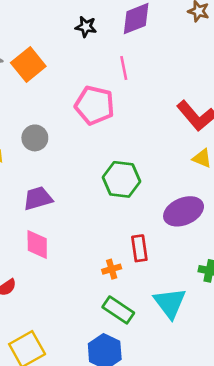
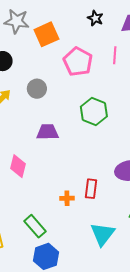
pink pentagon: (95, 105) -> (78, 62), moved
green hexagon: (121, 179) -> (94, 112), moved
purple trapezoid: (38, 198) -> (48, 132), moved
green rectangle: (118, 310) -> (35, 226), moved

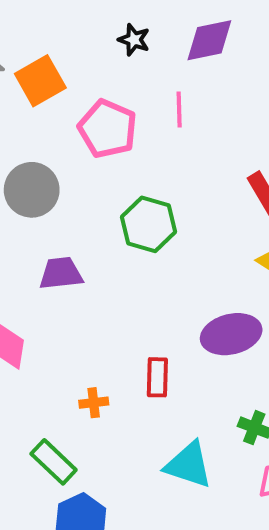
gray circle: (37, 89) -> (32, 190), size x1.4
orange cross: (67, 198) -> (94, 403), moved
cyan triangle: (103, 234) -> (189, 465), turned -44

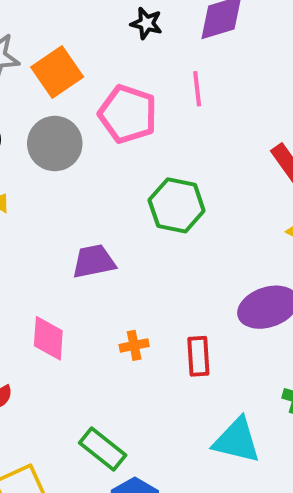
gray circle: (32, 190) -> (55, 144), moved
orange cross: (94, 403) -> (134, 345), moved

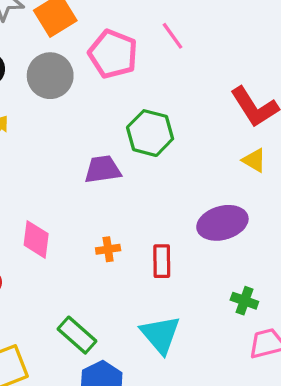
pink line: (197, 89) -> (173, 36), turned -32
purple trapezoid: (94, 261) -> (103, 169), moved
cyan triangle: (237, 440) -> (160, 335), moved, turned 33

